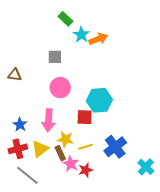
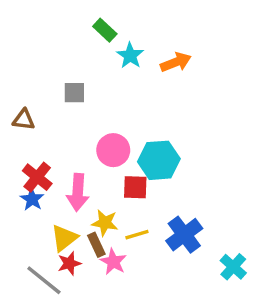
orange arrow: (98, 39) -> (176, 62), moved
gray square: (55, 57) -> (74, 93), moved
pink circle: (60, 88) -> (113, 150), moved
red cross: (18, 149) -> (37, 177), moved, turned -36
red star: (86, 170) -> (69, 263), moved

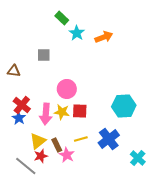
cyan hexagon: (159, 160) -> (124, 106), moved
yellow star: (105, 223) -> (62, 112), moved

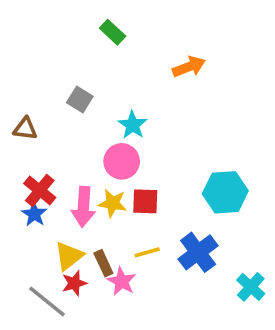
cyan star: (77, 33) -> (133, 125), moved
gray square: (44, 55) -> (80, 100), turned 32

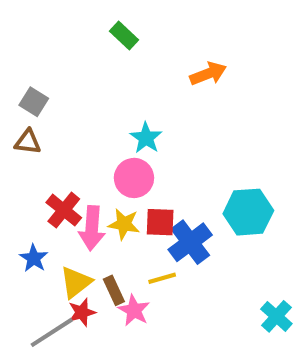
gray square: (80, 100) -> (34, 102), moved
red cross: (40, 190) -> (64, 210), moved
blue star: (34, 214) -> (34, 258), moved
blue cross: (198, 252) -> (190, 242), moved
gray line: (47, 301) -> (52, 332), turned -72

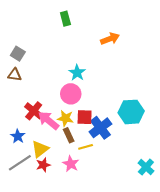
green rectangle: (124, 36) -> (65, 19), turned 32
pink arrow: (92, 228) -> (48, 120), turned 125
brown rectangle: (114, 290) -> (69, 135), moved
gray line: (52, 332) -> (20, 163), moved

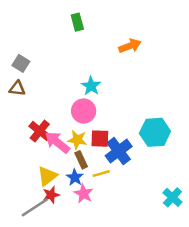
blue star: (18, 136) -> (75, 177), moved
gray line: (20, 163) -> (35, 207), moved

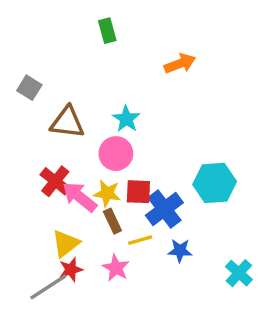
brown triangle: (17, 88) -> (67, 122), moved, size x1.5
blue star: (75, 177) -> (180, 251), moved, turned -30

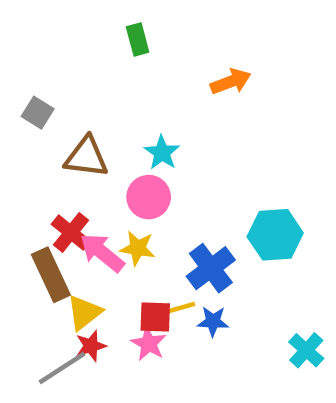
red square: (138, 192) -> (155, 317), moved
brown rectangle: (112, 221) -> (51, 275), moved, size x1.6
blue star: (180, 251) -> (213, 321), moved

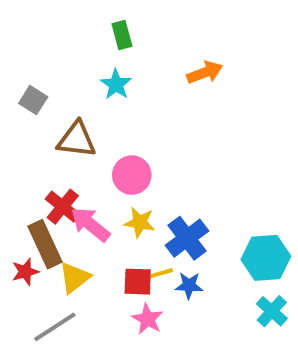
cyan star: (162, 153) -> (116, 84), moved
cyan hexagon: (275, 235) -> (266, 258), moved
yellow star: (138, 248) -> (140, 222), moved
pink star: (149, 344) -> (148, 319), moved
red star: (91, 346) -> (25, 272), moved

